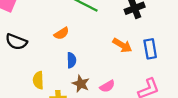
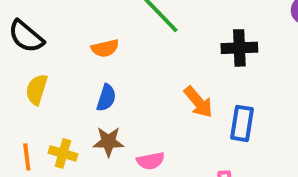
yellow semicircle: (38, 80) -> (37, 90), moved
brown star: (81, 84) -> (108, 142), turned 30

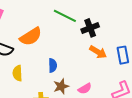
orange semicircle: (105, 48) -> (31, 37), moved, size x1.6
black cross: (239, 48) -> (90, 28), moved

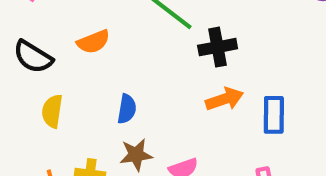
orange semicircle: (31, 37) -> (93, 42), size x0.7
orange arrow: (98, 52) -> (225, 99), turned -60

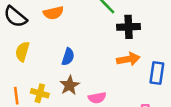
brown star: (136, 155) -> (70, 85), turned -30

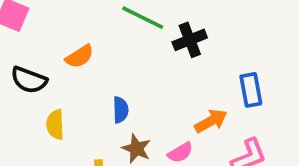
orange arrow: (128, 59) -> (211, 121), moved

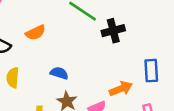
blue semicircle: (120, 110) -> (59, 73), turned -78

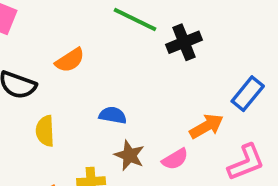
blue rectangle: (151, 71) -> (248, 94), turned 50

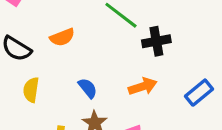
blue semicircle: (113, 115) -> (88, 88), turned 30
orange arrow: (206, 126) -> (143, 86), moved

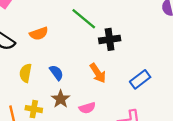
orange arrow: (143, 86) -> (98, 73), turned 72
yellow semicircle: (31, 90) -> (26, 73), moved

